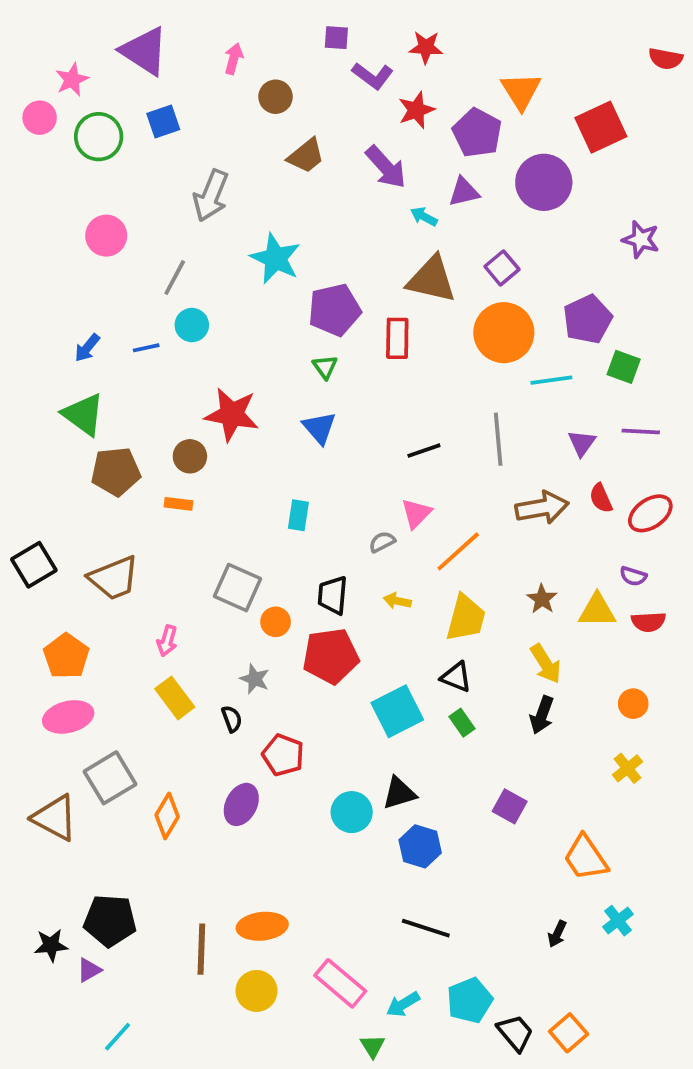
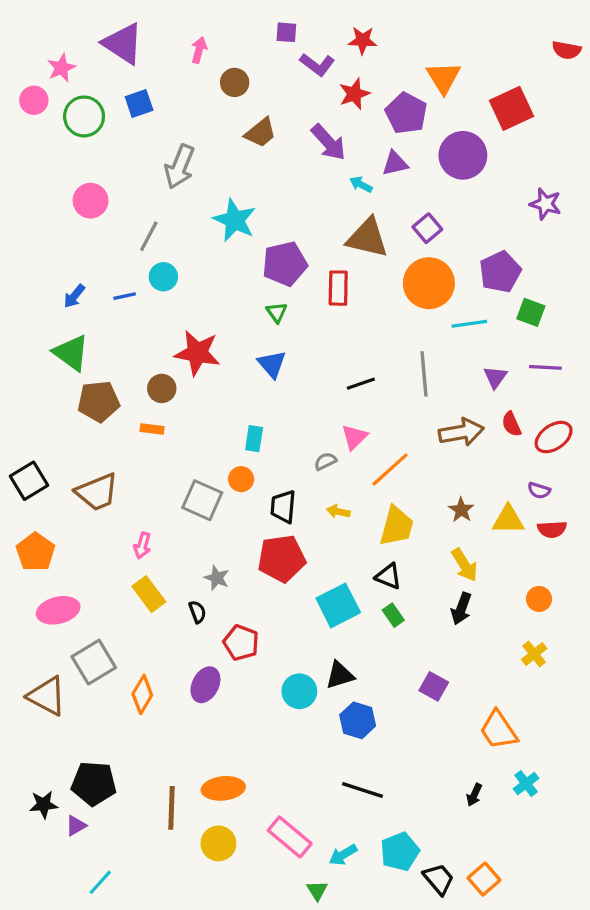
orange circle: (276, 622) -> (241, 479), moved
orange pentagon: (66, 656) -> (35, 552), moved

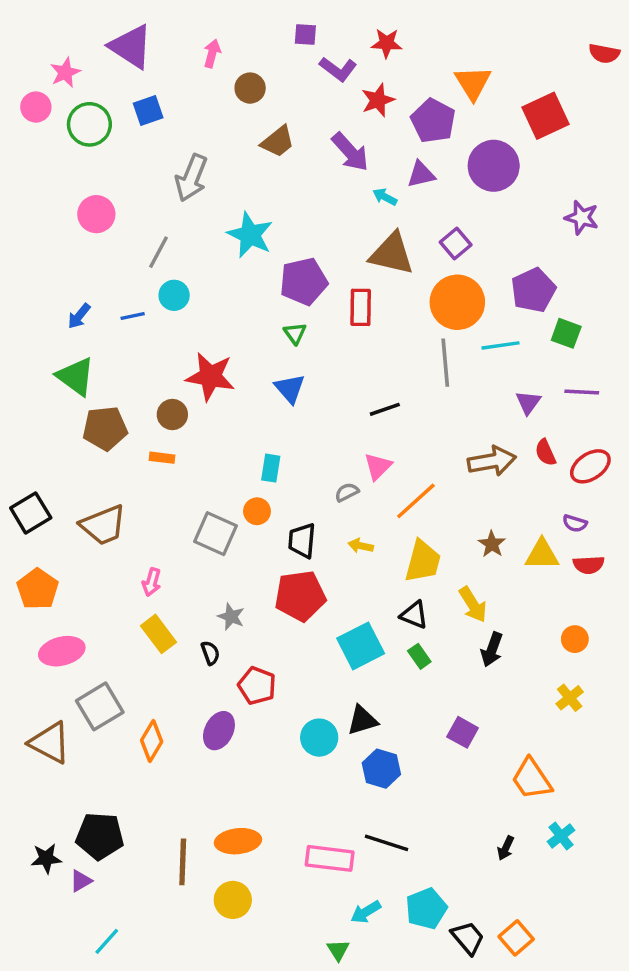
gray line: (424, 374) -> (445, 363), moved
yellow arrow: (465, 565) -> (473, 605), moved
pink rectangle: (290, 837) -> (330, 858), moved, turned -33

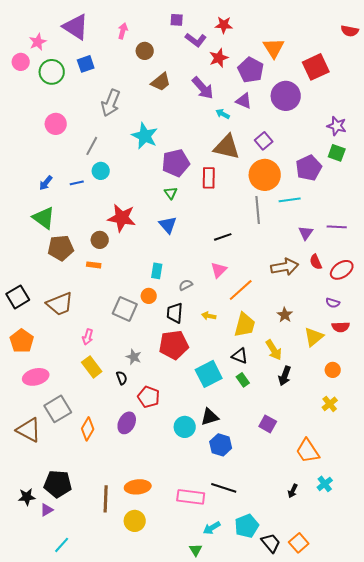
purple triangle: (421, 174) -> (244, 101), turned 36
green square: (566, 333) -> (337, 153), moved
gray semicircle: (347, 492) -> (186, 285), moved
yellow triangle: (542, 554) -> (314, 337), moved, turned -40

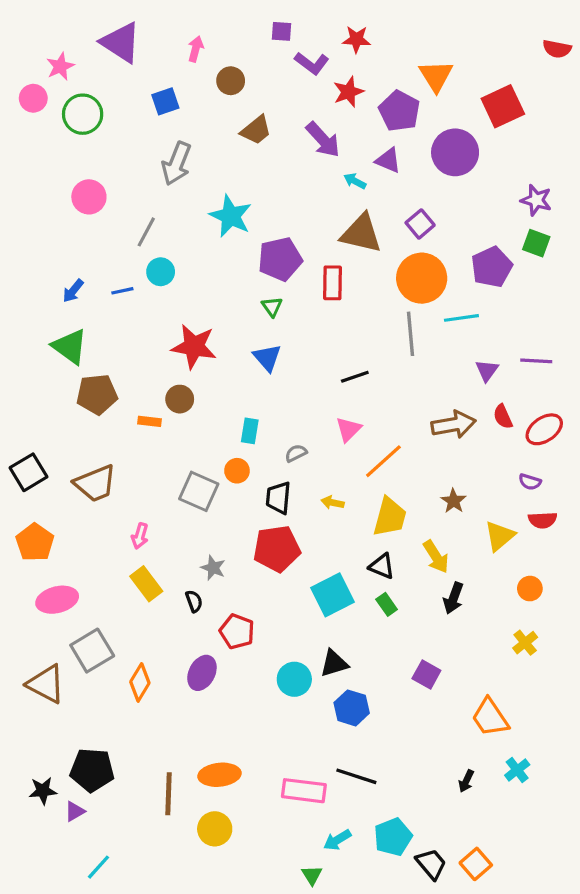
blue square: (86, 64) -> (165, 101), moved
brown circle: (100, 240) -> (180, 399), moved

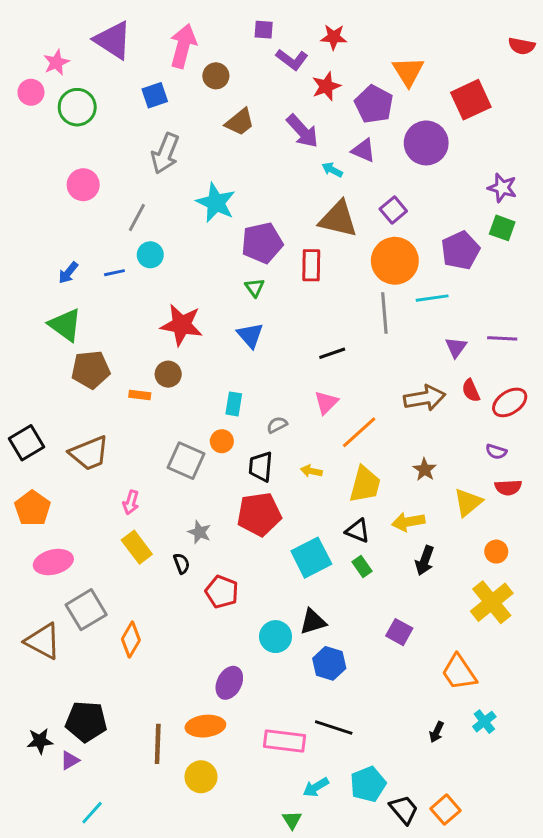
pink arrow: (196, 49) -> (183, 46), size x1.8
yellow arrow: (436, 557) -> (408, 522), turned 112
yellow cross: (525, 643) -> (492, 602), size x1.8
purple ellipse: (202, 673) -> (229, 683), moved

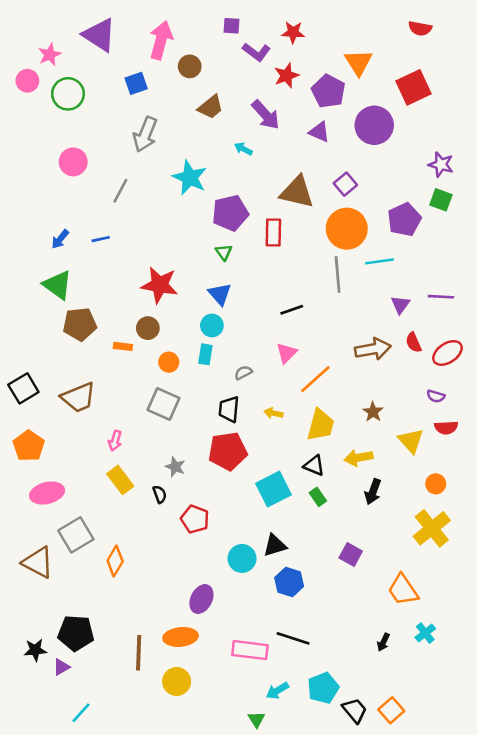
red semicircle: (522, 46) -> (420, 28), moved
cyan arrow: (332, 170) -> (243, 149), moved
cyan circle: (150, 255) -> (212, 325), moved
orange circle: (222, 441) -> (169, 362), moved
yellow triangle: (468, 502) -> (411, 441), turned -32

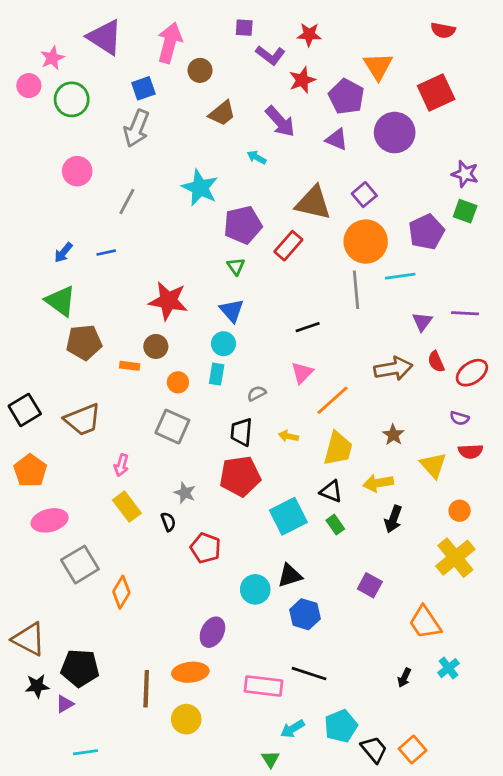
gray arrow: (145, 134) -> (137, 128), moved
red rectangle: (273, 233) -> (288, 246), turned 40
brown triangle: (38, 562) -> (29, 639), moved
cyan line: (81, 713) -> (85, 752), turned 40

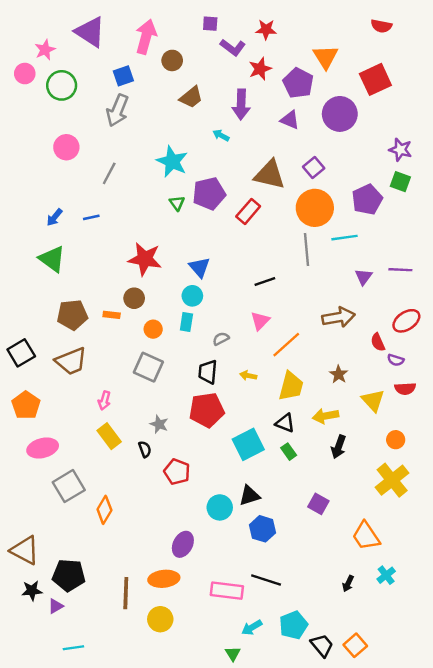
purple arrow: (280, 121) -> (241, 104), turned 44
green triangle: (236, 266) -> (177, 203), moved
brown pentagon: (84, 342) -> (72, 315), moved
red semicircle: (436, 362) -> (378, 342), moved

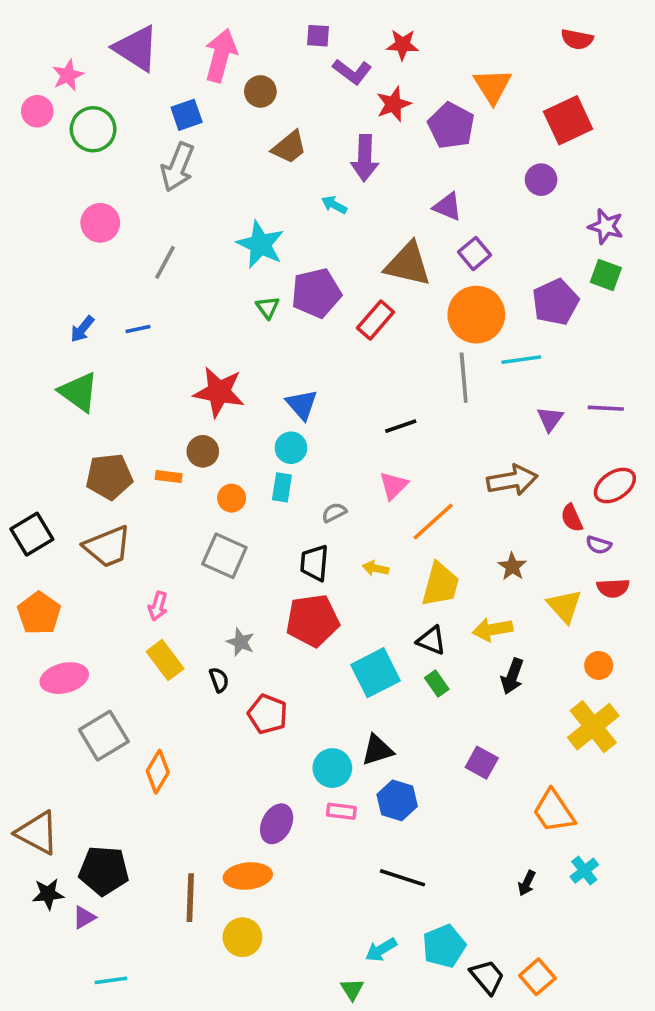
purple circle: (340, 114) -> (541, 180), moved, size x0.6
purple triangle: (290, 120) -> (448, 207), moved
pink rectangle: (227, 591) -> (341, 811), moved, size x0.6

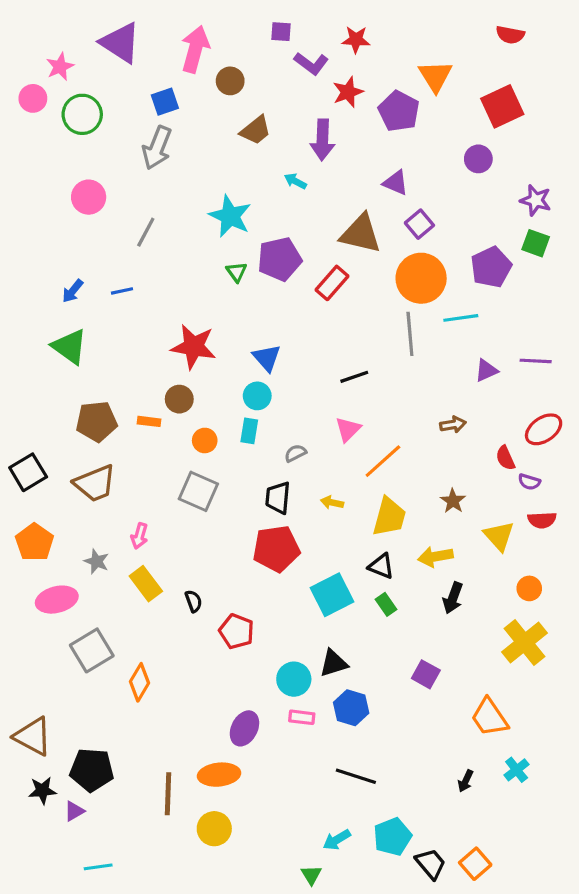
purple triangle: (550, 419) -> (486, 370), turned 30
brown arrow: (512, 480) -> (453, 425), size x0.6
gray star: (241, 642) -> (97, 561), moved

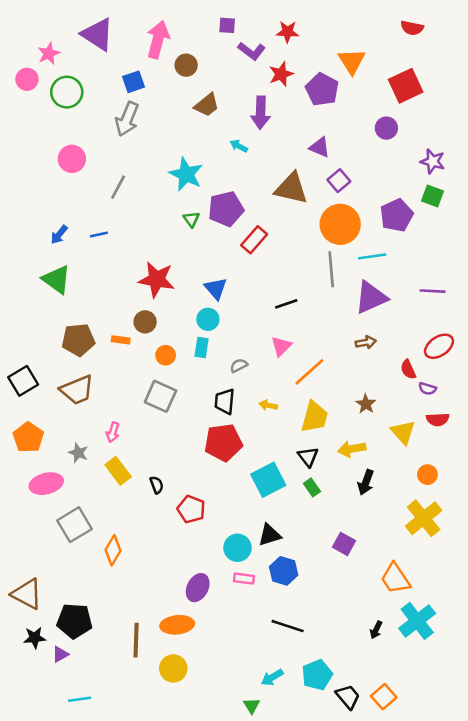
red rectangle: (332, 283) -> (254, 240), moved
purple triangle: (486, 370) -> (371, 297), moved, size x1.8
black triangle: (381, 566) -> (308, 457), turned 30
cyan cross: (517, 770) -> (417, 621), size x1.8

